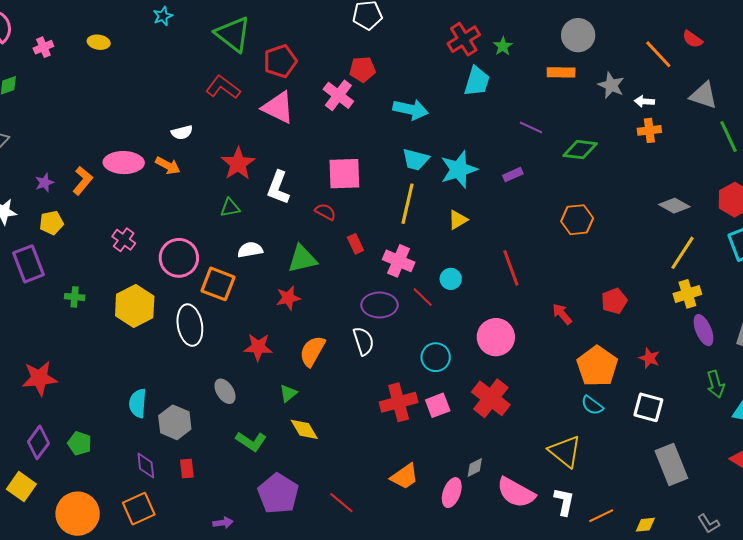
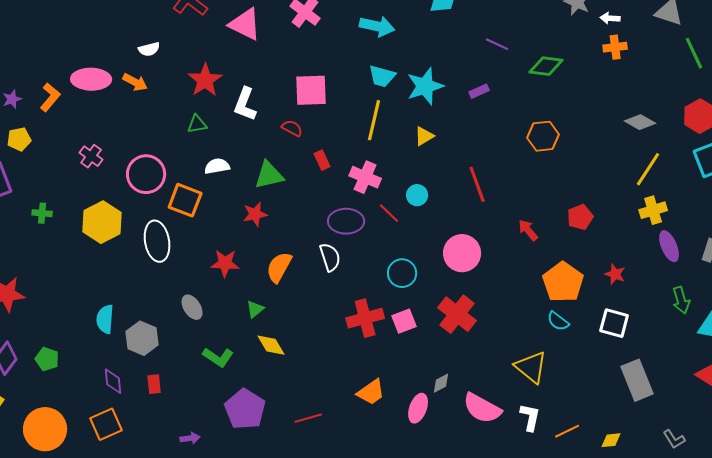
red line: (341, 503) -> (308, 418), turned -56

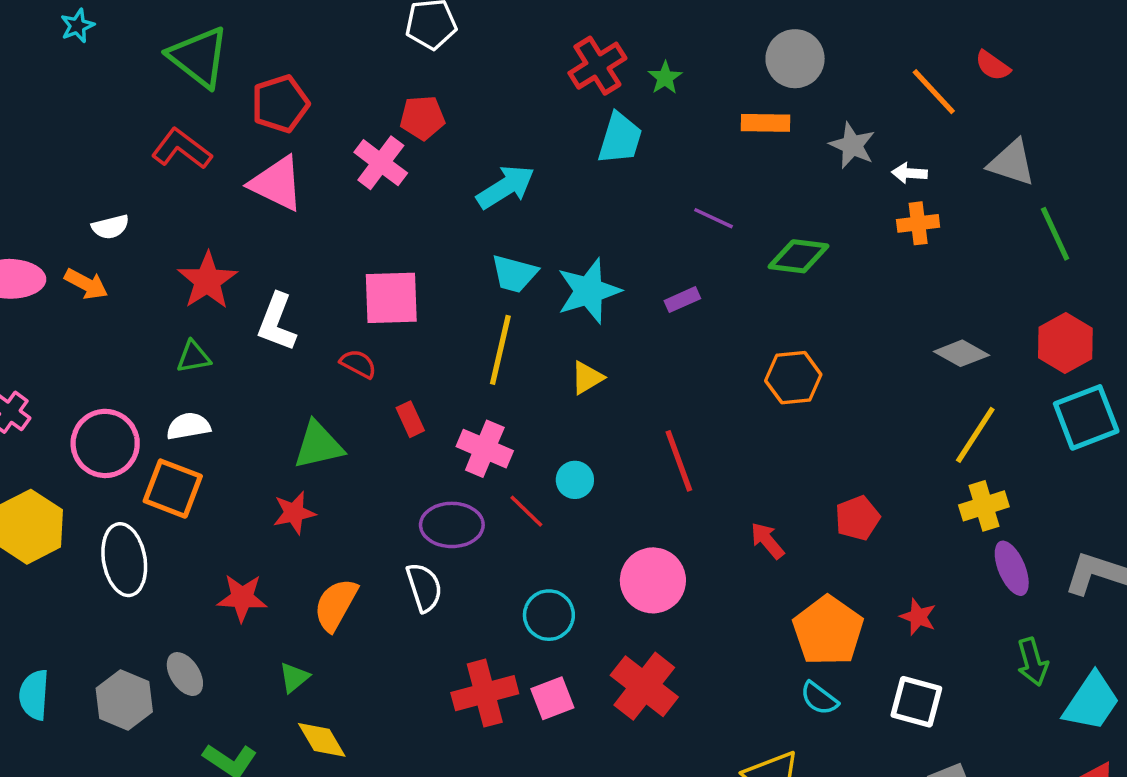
cyan arrow: (377, 26) -> (506, 187), turned -44
white semicircle: (217, 166) -> (188, 426), moved
gray hexagon: (142, 338) -> (124, 700), moved

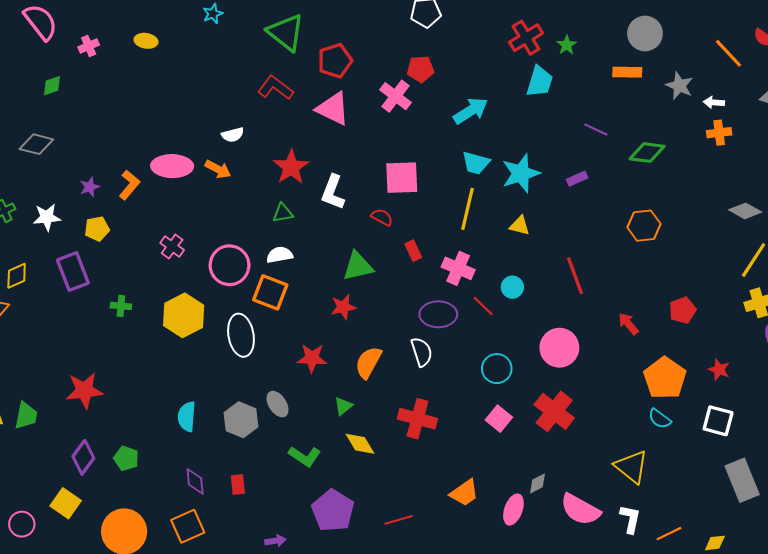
yellow triangle: (587, 378) -> (520, 226), turned 45
red cross: (485, 693) -> (417, 419), moved, turned 30
pink square: (552, 698) -> (499, 419), turned -30

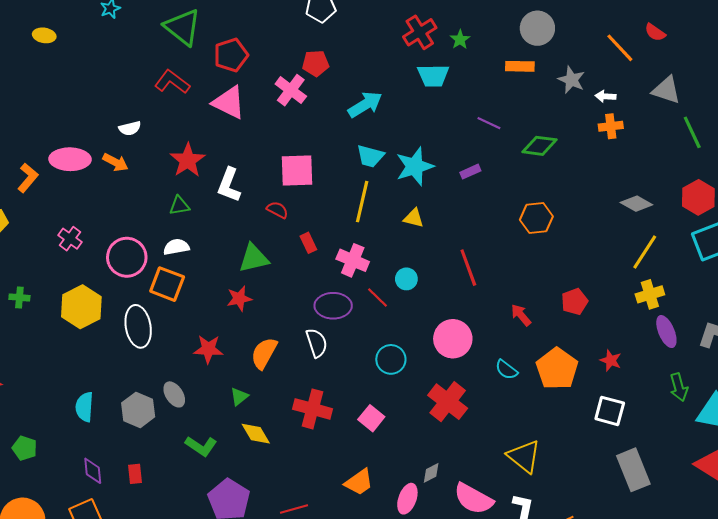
cyan trapezoid: (540, 82) -> (433, 76), turned 72
pink square: (499, 419) -> (371, 418), moved
cyan semicircle: (660, 419) -> (506, 370), moved

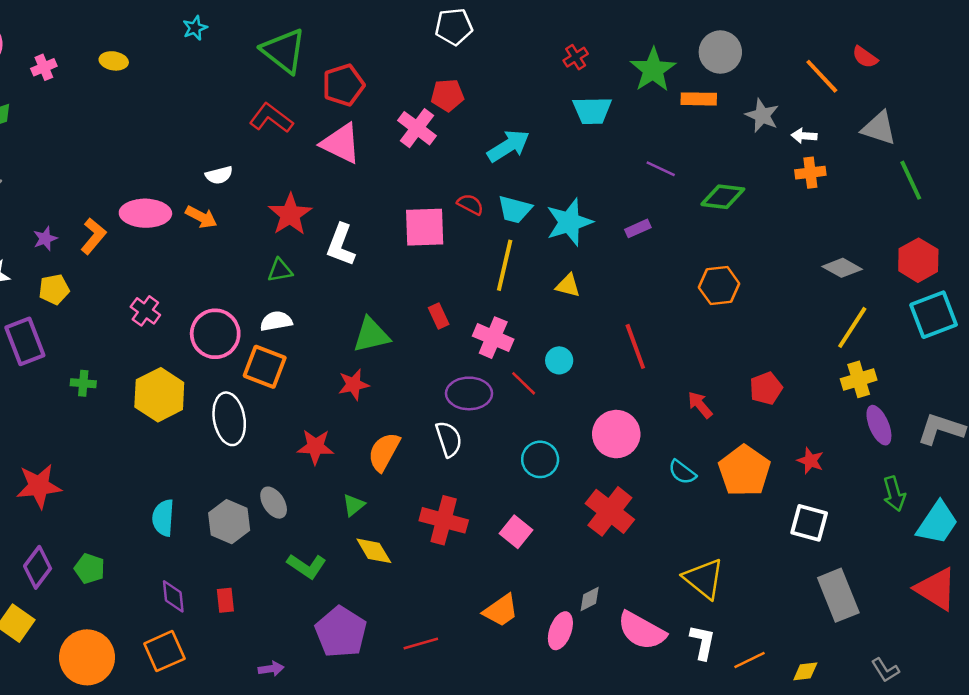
red cross: (420, 32) -> (576, 57), size x0.6
green star: (460, 40) -> (653, 70), moved, size x1.8
red semicircle: (277, 210) -> (470, 204), moved

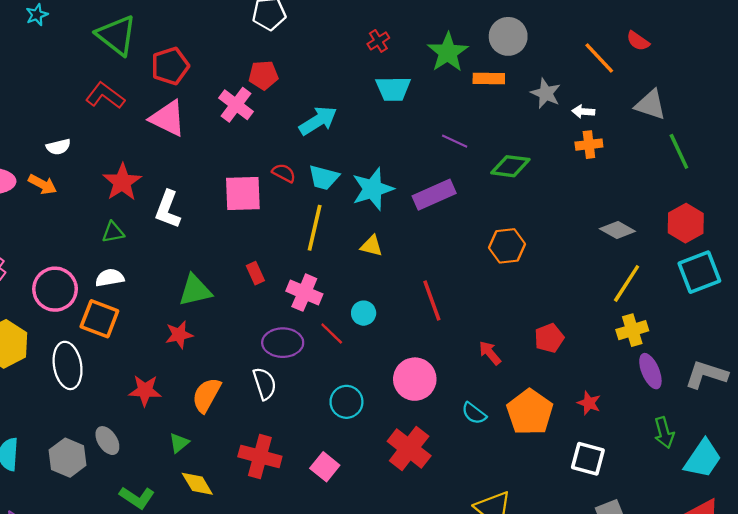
purple rectangle: (638, 228) -> (434, 195), size x1.8

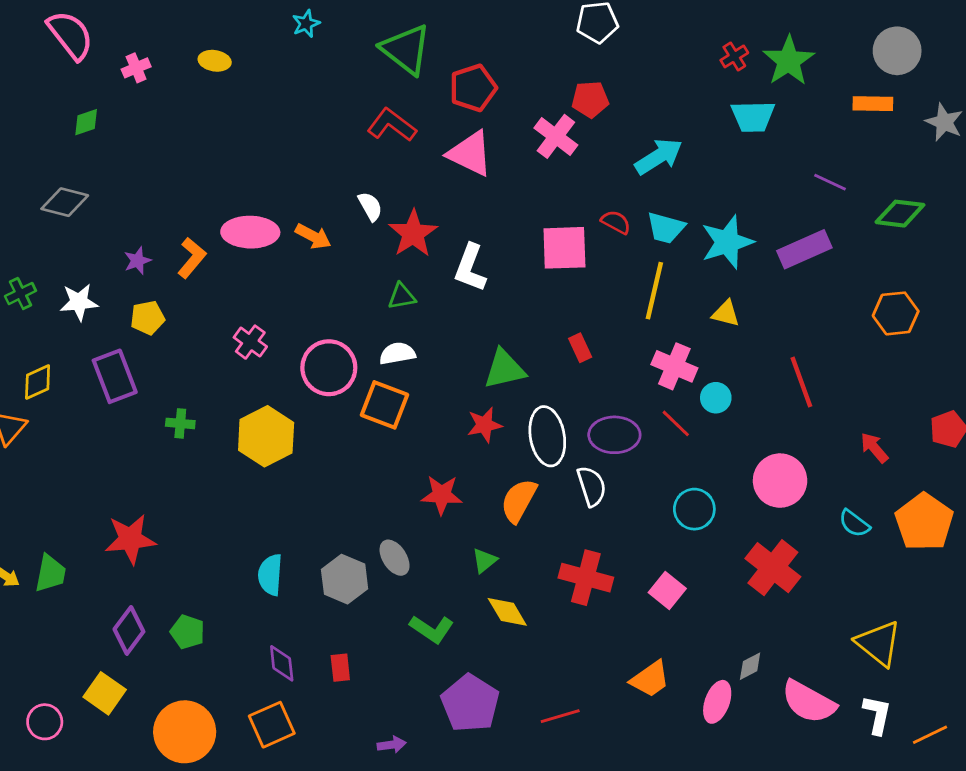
green star: (448, 52) -> (789, 61), moved
white semicircle: (58, 147) -> (370, 206), moved, turned -105
pink cross: (304, 293) -> (674, 366), moved
white ellipse: (68, 365) -> (547, 436), moved

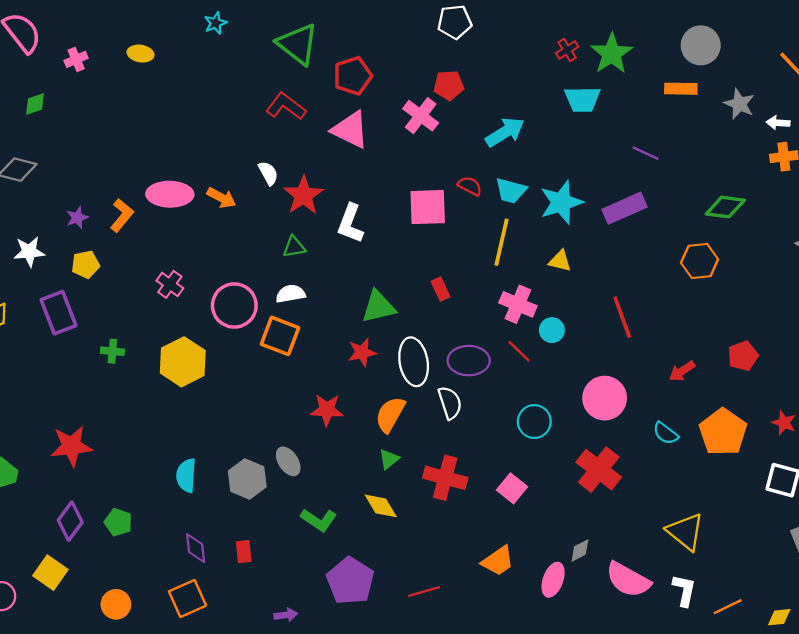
green diamond: (900, 214) -> (725, 207), moved
red arrow: (874, 448) -> (682, 371), turned -84
green triangle: (484, 560) -> (389, 459), moved
orange circle: (185, 732) -> (116, 604), size x0.6

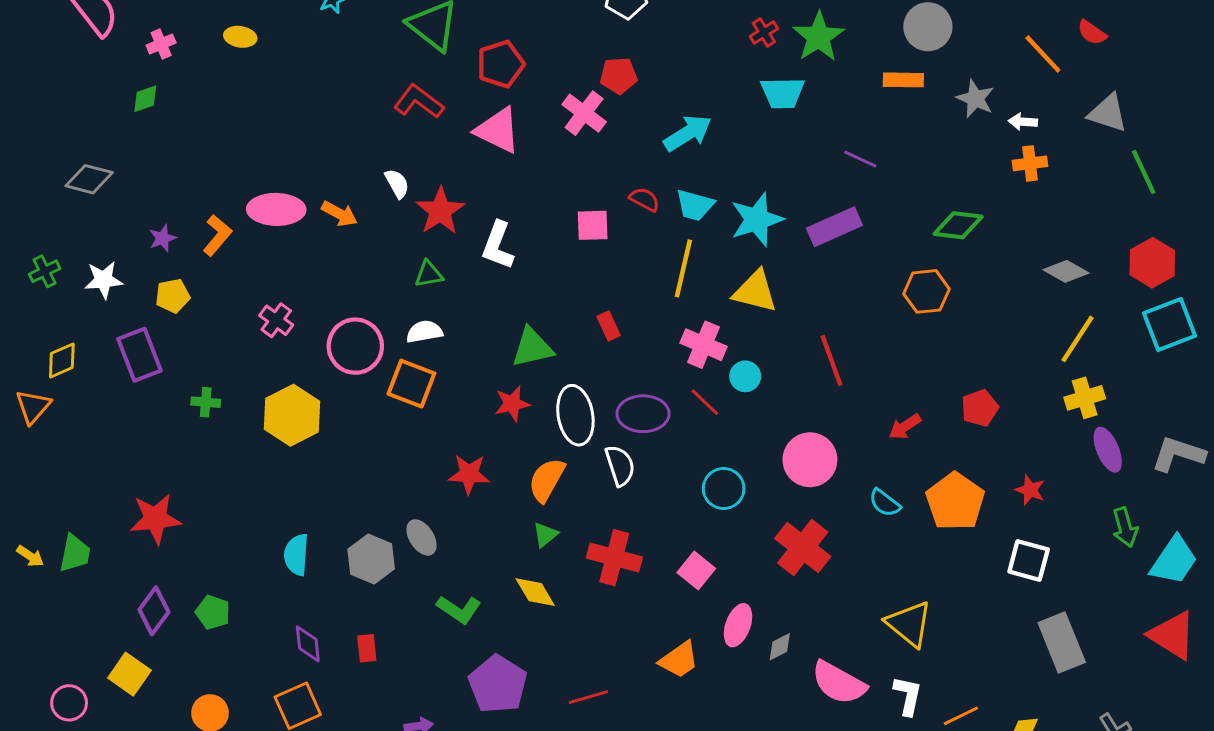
green diamond: (35, 104) -> (145, 99), moved
pink square: (428, 207) -> (593, 225), size x0.7
yellow triangle: (560, 261) -> (755, 291), size x1.6
pink ellipse: (553, 580) -> (738, 625), moved

